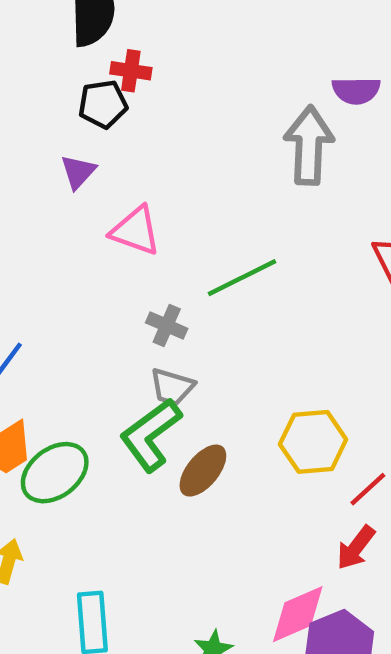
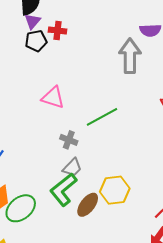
red cross: (131, 71) -> (58, 31), moved
purple triangle: (78, 172) -> (33, 21), moved
gray trapezoid: (172, 387) -> (72, 168), turned -60
yellow hexagon: (313, 442) -> (115, 190), moved

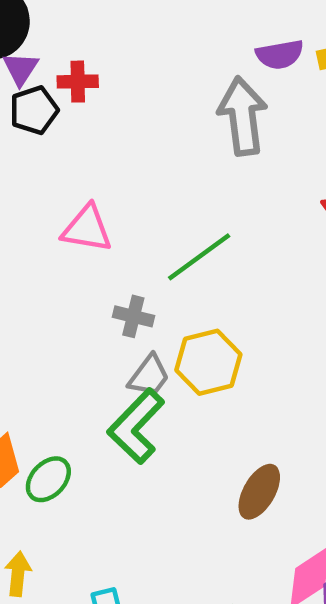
yellow hexagon: (115, 190) -> (208, 362), moved
brown ellipse: (88, 205) -> (259, 492), moved
green ellipse: (21, 208) -> (48, 479), size x0.7

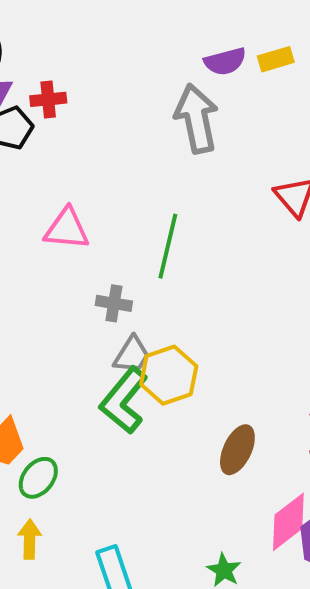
green line: (199, 257) -> (168, 246), turned -36
yellow hexagon: (208, 362) -> (169, 375), moved
green ellipse: (48, 479) -> (38, 478), moved

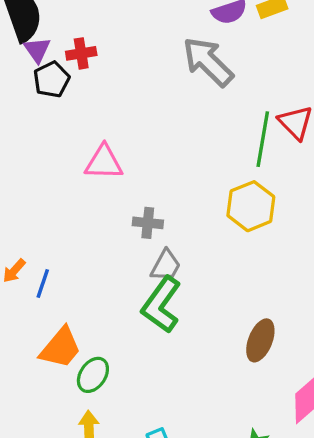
gray arrow: (197, 119) -> (208, 62), turned -30
green line: (168, 246) -> (263, 139), moved
yellow hexagon: (169, 375) -> (251, 206), moved

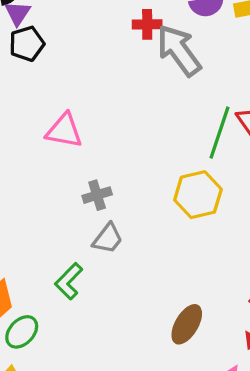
red cross: (81, 53) -> (147, 24), moved
gray cross: (148, 223) -> (97, 195), turned -32
green L-shape: (161, 305) -> (69, 281), moved, size x0.7

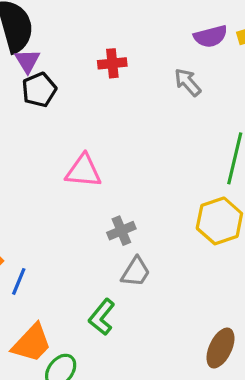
red cross: (147, 24) -> (112, 63), moved
gray arrow: (179, 50) -> (188, 82), size x0.6

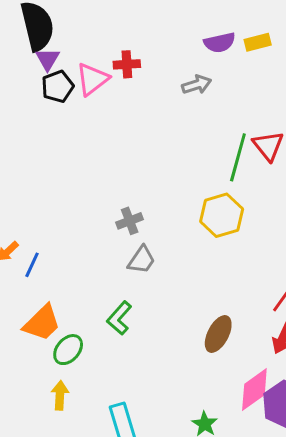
gray arrow: (188, 82) -> (197, 85), turned 112
pink triangle: (83, 171) -> (92, 79), moved, turned -45
green L-shape: (102, 317) -> (119, 318), moved

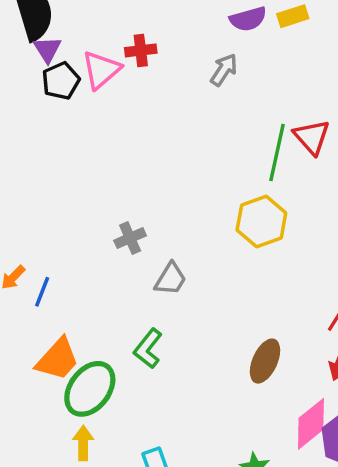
gray arrow: (197, 85) -> (224, 70), turned -36
gray cross: (130, 221) -> (130, 238), moved
green ellipse: (68, 350) -> (90, 389), size x1.5

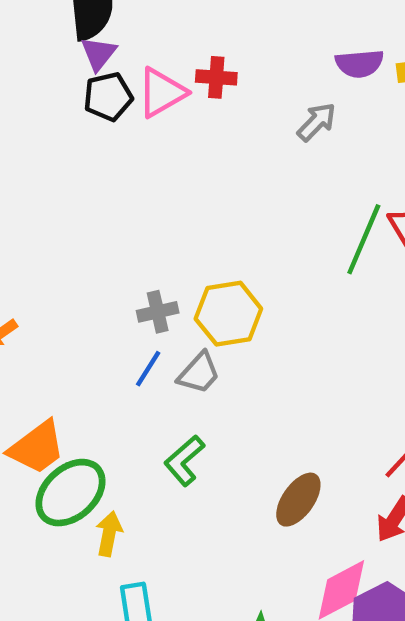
yellow hexagon: (261, 221) -> (228, 314), moved
blue line: (42, 292) -> (148, 369), moved
green L-shape: (148, 349) -> (184, 461), moved
yellow arrow: (83, 443) -> (109, 534), moved

